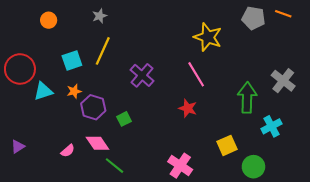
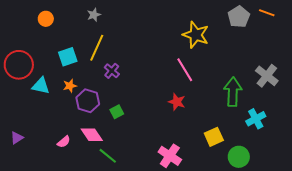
gray pentagon: (253, 18) -> (239, 17), turned 30
purple cross: (142, 75) -> (112, 71), moved, size x0.7
cyan triangle: (43, 91) -> (41, 86), turned 30

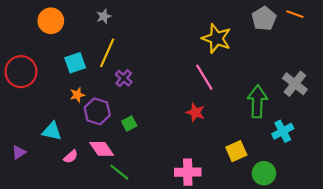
orange circle: (46, 19) -> (51, 21), size x1.5
cyan triangle: (41, 86) -> (52, 131), moved
pink cross: (170, 156) -> (188, 172), turned -35

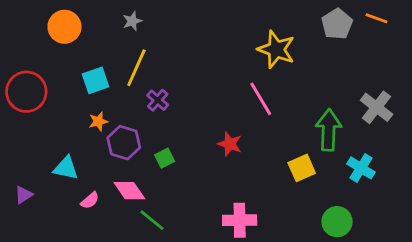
red star: (195, 112) -> (230, 144), moved
cyan cross: (283, 131) -> (361, 168), turned -30
yellow square: (236, 151) -> (302, 168), moved

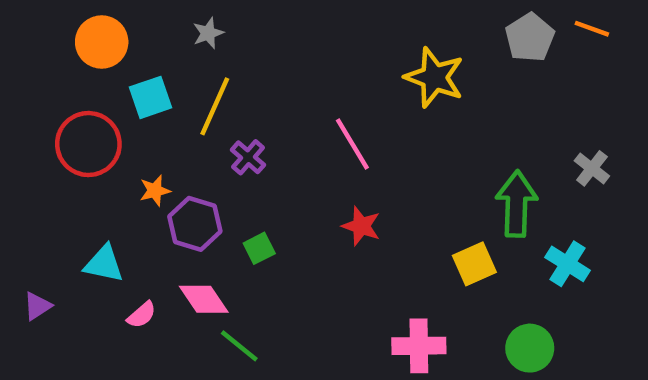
cyan square: (96, 80) -> (150, 97), moved
red circle: (26, 92) -> (88, 144), moved
pink line: (261, 99) -> (352, 144), moved
gray cross: (377, 107) -> (592, 168), size x0.7
pink cross: (240, 220) -> (419, 346), moved

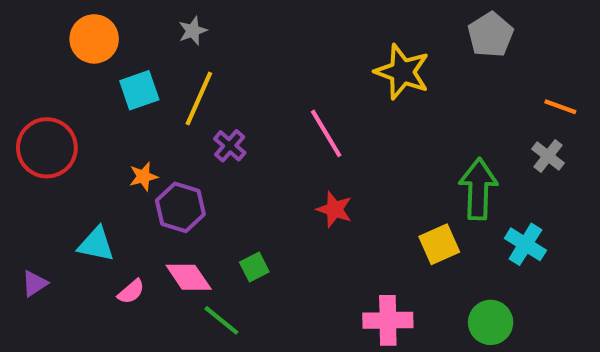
orange line: (592, 29) -> (560, 107), moved
red circle: (88, 144) -> (47, 148), moved
green square: (259, 248) -> (254, 267), moved

